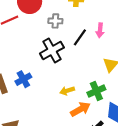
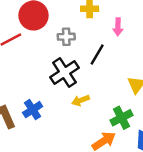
pink arrow: (100, 30) -> (118, 27), moved
yellow arrow: (67, 91) -> (81, 100), moved

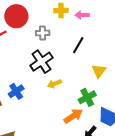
pink arrow: (118, 27) -> (82, 15), moved, turned 88
black line: (97, 54) -> (78, 45), moved

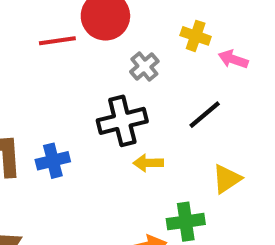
gray cross: (43, 33) -> (144, 66), turned 32
yellow arrow: (54, 84) -> (148, 163), moved

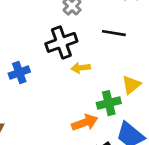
black line: (205, 115) -> (114, 33), turned 55
yellow triangle: (227, 179) -> (131, 85), moved

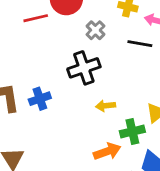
black line: (114, 33) -> (140, 44), moved
yellow arrow: (81, 68) -> (106, 106), moved

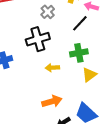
black line: (140, 44) -> (80, 23), turned -60
green cross: (132, 131) -> (79, 53), moved

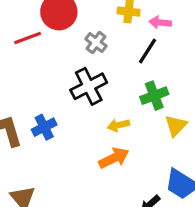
orange arrow: (52, 101) -> (114, 158), moved

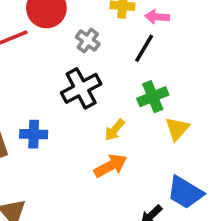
yellow arrow: (118, 125) -> (115, 130), turned -35
blue cross: (44, 127) -> (34, 134), turned 30

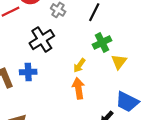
black cross: (81, 88) -> (42, 40), moved
orange arrow: (110, 166) -> (78, 88), turned -66

